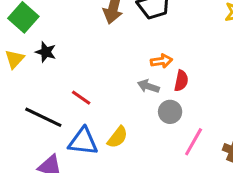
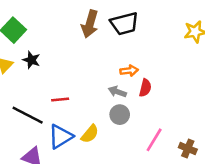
red line: (81, 98) -> (60, 99), turned -42
gray circle: (170, 112) -> (120, 115), moved
blue triangle: (83, 141) -> (61, 137), turned -40

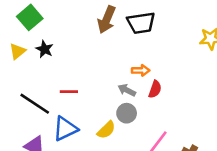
yellow semicircle: (90, 134) -> (106, 130), moved

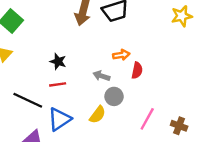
black star: (44, 49) -> (58, 62), moved
gray arrow: (127, 90) -> (101, 76), moved

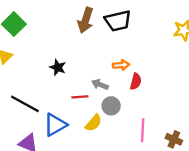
red line: (58, 84) -> (80, 97), moved
pink line: (147, 119) -> (143, 130), turned -30

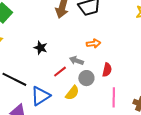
red semicircle: (136, 81) -> (107, 70), moved
red line: (80, 97) -> (60, 72), turned -32

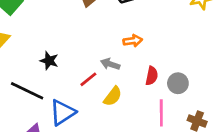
black star: (41, 48) -> (49, 61), moved
gray circle: (86, 78) -> (178, 83), moved
yellow semicircle: (72, 93) -> (113, 96), moved

